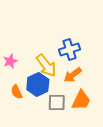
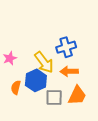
orange arrow: (73, 75) -> (69, 71), turned 36
orange semicircle: (17, 92) -> (16, 87), turned 40

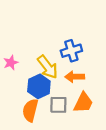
orange semicircle: (16, 87) -> (30, 110), moved, size x1.5

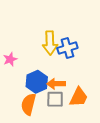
yellow arrow: (48, 67) -> (50, 43), moved, turned 35
orange arrow: (75, 77) -> (56, 84), moved

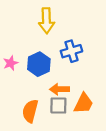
yellow arrow: (50, 43) -> (46, 21), moved
blue hexagon: (37, 82) -> (39, 64), moved

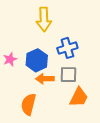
orange arrow: (60, 89) -> (45, 79), moved
gray square: (58, 106) -> (68, 75), moved

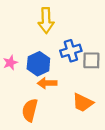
gray square: (68, 75) -> (91, 60), moved
orange trapezoid: (79, 97) -> (83, 103), turned 90

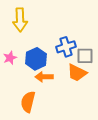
yellow arrow: (46, 20) -> (20, 20), moved
orange trapezoid: (83, 103) -> (77, 73), moved

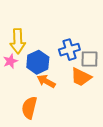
yellow arrow: (20, 20) -> (18, 41), moved
orange arrow: (44, 77) -> (46, 81), turned 30

